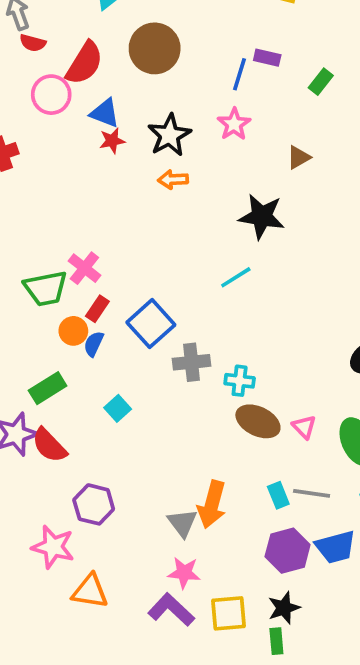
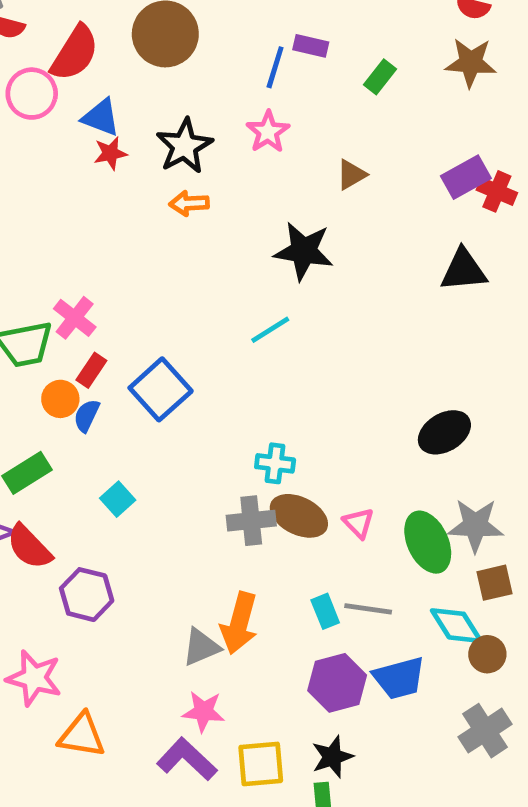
gray cross: (192, 362) -> (251, 521), moved
purple hexagon: (94, 504) -> (87, 595), moved
gray triangle: (182, 523) -> (201, 647), turned 44

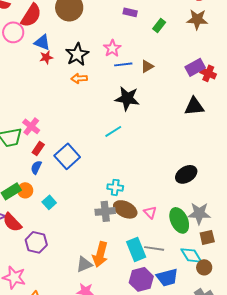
blue line: (275, 67) -> (123, 64), moved, turned 66
orange circle: (60, 399) -> (25, 190), moved
cyan rectangle: (325, 611) -> (136, 249), size x1.6

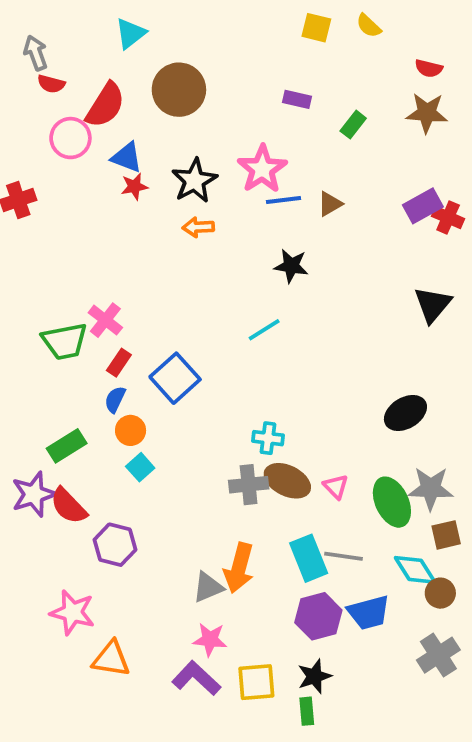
pink star: (112, 48) -> (262, 169), size x1.4
black star: (127, 98) -> (291, 266), size x0.7
black triangle: (194, 106) -> (433, 305), moved, turned -45
orange circle: (25, 190) -> (131, 430), moved

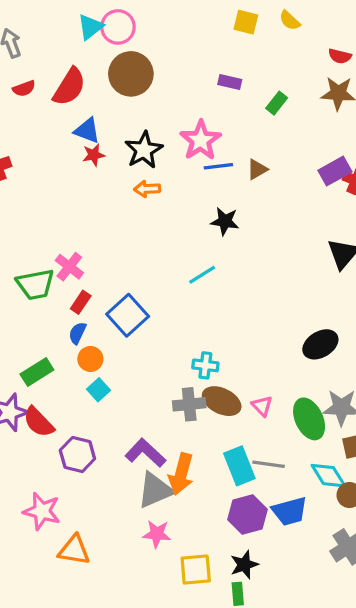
red semicircle: (51, 84) -> (24, 88), moved, turned -35
pink circle: (70, 138) -> (118, 27), moved
gray triangle: (208, 587) -> (155, 490), size x1.4
purple L-shape: (196, 678) -> (145, 453), moved

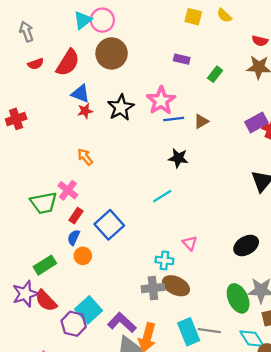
orange arrow: (147, 189) -> (85, 157), moved, turned 54
cyan square: (98, 390) -> (89, 310), moved, size x1.6
pink triangle: (262, 406) -> (190, 243), moved

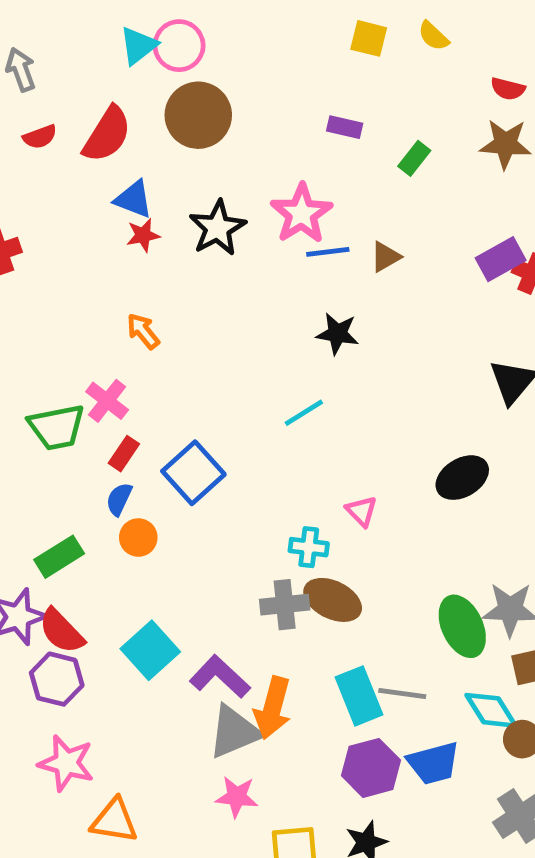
black ellipse: (246, 245) -> (462, 478), moved
purple hexagon: (74, 324) -> (57, 679), moved

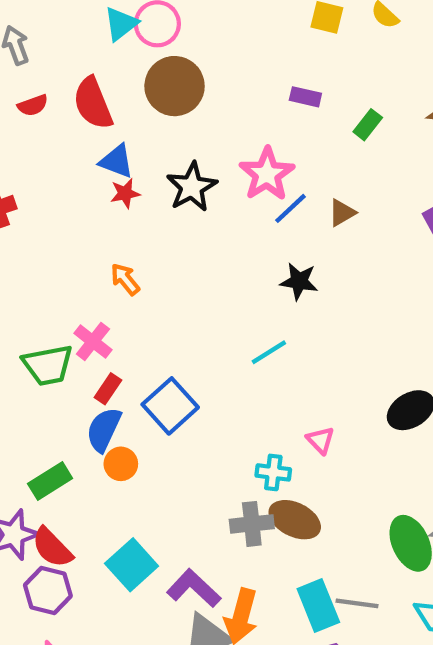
red semicircle: (107, 134) -> (93, 103), turned 126
blue line: (328, 252) -> (290, 208), turned -36
blue semicircle: (119, 499) -> (104, 430), size x1.5

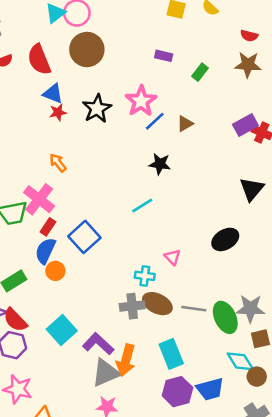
pink cross: (93, 341) -> (39, 199), size x1.4
gray line: (357, 603) -> (194, 309), moved

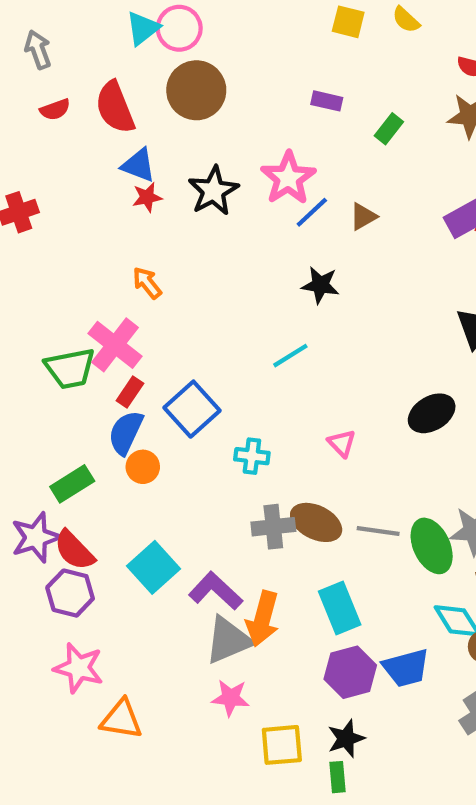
cyan cross: (145, 276) -> (252, 456), moved

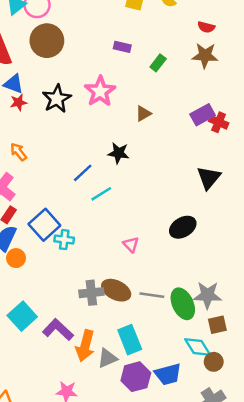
blue line: (312, 212) -> (83, 173), moved
cyan cross: (252, 456) -> (64, 240), moved
gray triangle: (228, 640) -> (107, 358), moved, size x0.7

